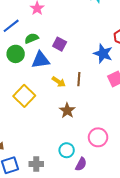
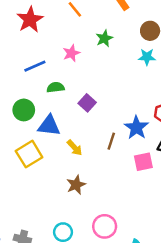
green circle: (16, 54) -> (24, 110), moved
blue triangle: (41, 60) -> (49, 126), moved
brown line: (79, 79) -> (111, 141), moved

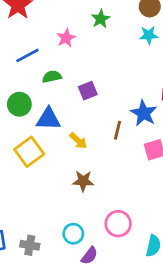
purple square: (87, 103) -> (88, 91), turned 30
brown star: (76, 185) -> (83, 181), turned 30

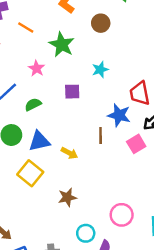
green star: (101, 19) -> (62, 45), size x1.5
cyan star: (149, 35) -> (100, 70), moved
purple square: (88, 91) -> (72, 92), moved, turned 35
brown star: (83, 181) -> (67, 197), moved

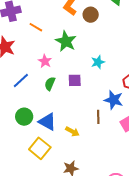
brown circle: (101, 23) -> (91, 15), moved
green semicircle: (33, 104) -> (50, 84), moved, turned -40
blue triangle: (39, 141) -> (47, 122), turned 42

